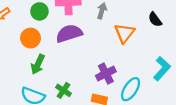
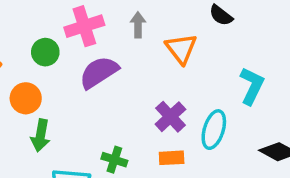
orange circle: (31, 38) -> (26, 98), moved
green arrow: (38, 64) -> (41, 135), moved

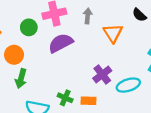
cyan ellipse: (214, 130) -> (128, 85), turned 50
orange rectangle: (172, 158) -> (89, 101), moved

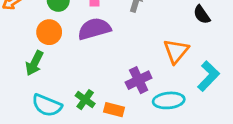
orange triangle: (113, 33) -> (176, 51), moved
orange circle: (14, 55) -> (49, 32), moved

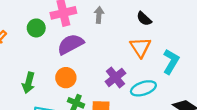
black semicircle: (202, 15) -> (144, 19), moved
orange circle: (49, 32) -> (66, 78), moved

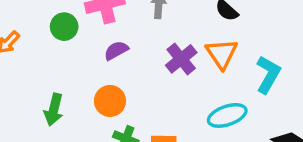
purple semicircle: (70, 44) -> (116, 50), size x0.6
purple cross: (115, 77) -> (181, 59), moved

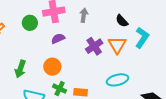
cyan L-shape: (268, 74) -> (142, 38), moved

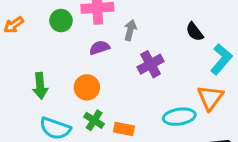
gray arrow: (84, 15) -> (130, 30), moved
orange triangle: (117, 45) -> (210, 98), moved
green arrow: (20, 69) -> (40, 86), turned -30

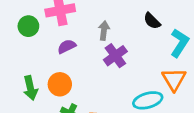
gray arrow: (130, 30) -> (104, 30), moved
green arrow: (40, 86) -> (30, 88), moved

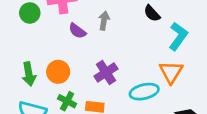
purple semicircle: (67, 46) -> (77, 31), moved, turned -120
purple cross: (115, 56) -> (106, 72), moved

